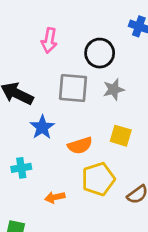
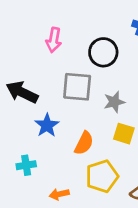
gray star: (114, 89) -> (114, 102), moved
orange semicircle: (80, 145) -> (84, 143), turned -45

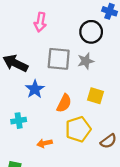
black circle: (103, 52) -> (91, 32), moved
gray star: (114, 102) -> (86, 61), moved

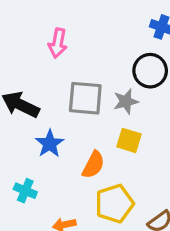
black circle: (91, 32) -> (150, 71), moved
yellow square: (95, 96) -> (129, 140), moved
cyan cross: (19, 121) -> (25, 191), turned 32

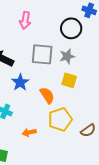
black circle: (150, 71) -> (71, 28), moved
orange semicircle: (93, 165) -> (47, 95), turned -60

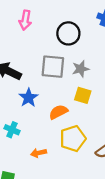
pink arrow: (25, 20) -> (25, 20), moved
black circle: (71, 28) -> (68, 33), moved
orange semicircle: (47, 95) -> (58, 112), turned -84

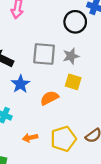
black circle: (68, 33) -> (75, 22), moved
yellow pentagon: (73, 139) -> (63, 139), moved

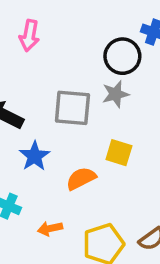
gray star: (71, 56) -> (116, 94), moved
orange arrow: (30, 138) -> (50, 229), moved

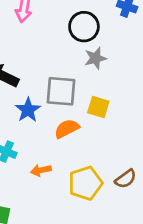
black circle: (122, 56) -> (84, 27), moved
gray square: (72, 108) -> (61, 91), moved

